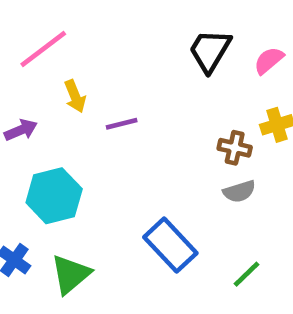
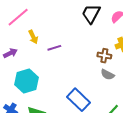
gray semicircle: (239, 191) -> (107, 75), turned 48

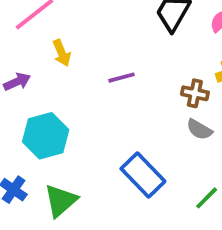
purple line: (54, 48) -> (122, 78), moved

